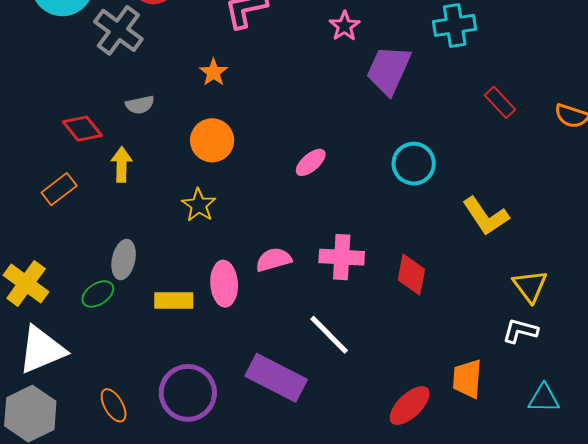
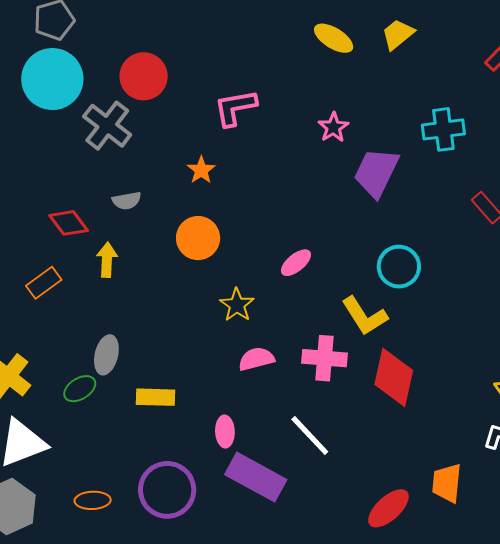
yellow star: (199, 205) -> (237, 305), moved
yellow L-shape: (486, 216) -> (365, 316), moved
red diamond: (411, 275) -> (394, 377), size x1.4
pink ellipse: (224, 284) -> (225, 432), moved, size x0.7
orange ellipse: (114, 405) -> (93, 500), turned -64

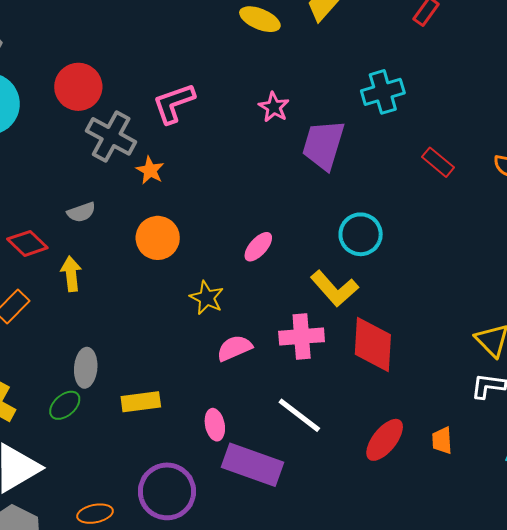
gray cross: (107, 126) -> (111, 136), moved
orange trapezoid: (447, 483) -> (442, 440), size x0.7
red ellipse: (388, 508) -> (385, 440), moved

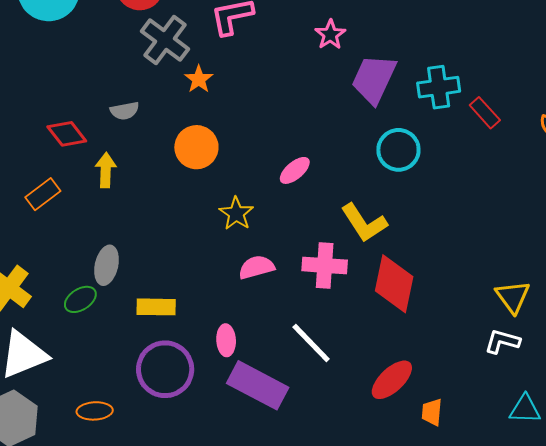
cyan cross: (383, 92) -> (439, 87), moved
cyan circle: (361, 234) -> (398, 150), moved
orange trapezoid: (442, 440) -> (432, 412), moved
purple circle: (167, 491) -> (165, 369), moved

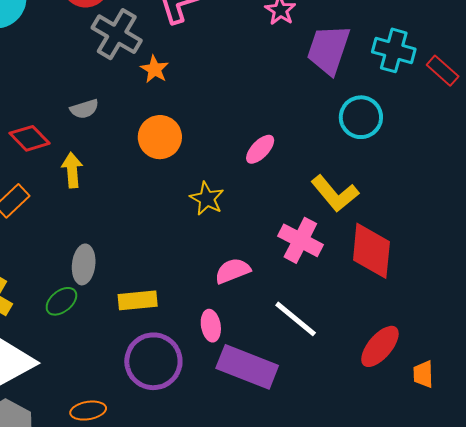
cyan cross: (439, 87) -> (394, 50), turned 30
pink cross: (325, 265) -> (300, 240), turned 30
pink semicircle: (257, 267) -> (233, 271), moved

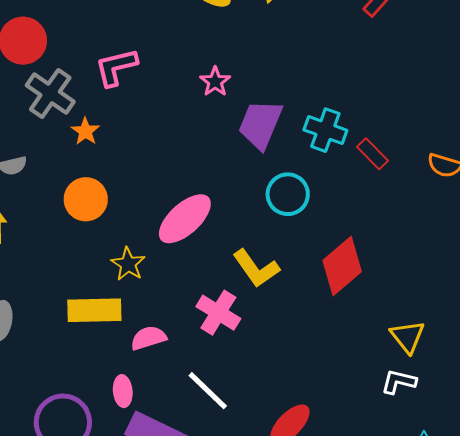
pink ellipse: (260, 149) -> (185, 219), size x1.8
red diamond: (371, 251) -> (342, 266), moved, turned 40
yellow rectangle: (138, 300) -> (94, 310), moved, size x1.4

